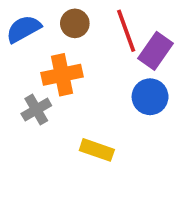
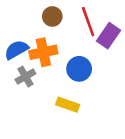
blue semicircle: (23, 29) -> (17, 50), moved
blue circle: (150, 97) -> (79, 69), moved

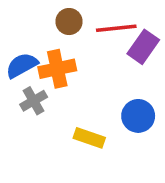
red line: (88, 22) -> (116, 28), turned -76
blue circle: (79, 69) -> (138, 116), moved

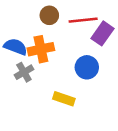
blue semicircle: (22, 65) -> (15, 47), turned 50
blue circle: (138, 116) -> (87, 67), moved

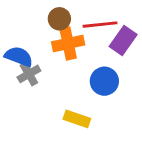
orange cross: (41, 49) -> (68, 43), moved
gray cross: (24, 72) -> (29, 74), moved

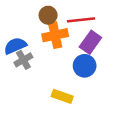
purple rectangle: (123, 41) -> (90, 42), moved
blue semicircle: (19, 57) -> (15, 46), turned -45

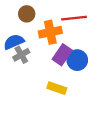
brown circle: (48, 15) -> (27, 14), moved
purple rectangle: (90, 42) -> (62, 55), moved

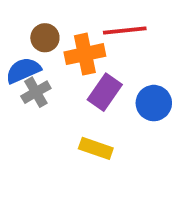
brown circle: (27, 14) -> (45, 38), moved
blue circle: (77, 60) -> (154, 103), moved

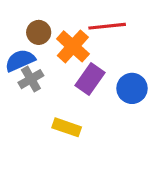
orange cross: (85, 54) -> (73, 46), turned -36
yellow rectangle: (96, 148) -> (67, 127), moved

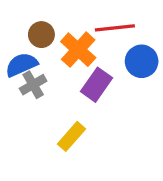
blue circle: (132, 88) -> (142, 61), moved
yellow rectangle: (67, 127) -> (71, 136), turned -68

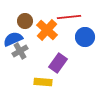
purple rectangle: (97, 85) -> (58, 63), moved
yellow rectangle: (71, 136) -> (43, 82), turned 54

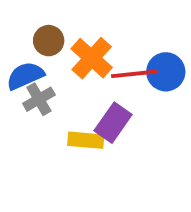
red line: (69, 17) -> (135, 74), moved
yellow rectangle: (43, 82) -> (86, 140), moved

